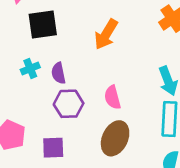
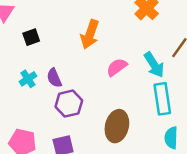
black square: (43, 25) -> (31, 37), size x0.6
pink semicircle: (112, 97) -> (117, 67), moved, turned 80

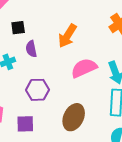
pink semicircle: (117, 67) -> (84, 68), size x1.4
purple semicircle: (54, 78) -> (31, 49), moved

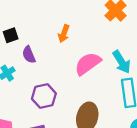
orange arrow: (67, 36) -> (64, 34), size x0.7

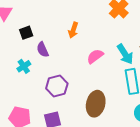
pink semicircle: (88, 64) -> (95, 56), size x0.7

